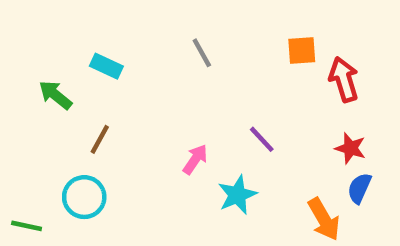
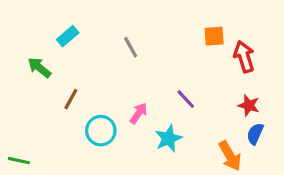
gray line: (202, 53) -> (131, 47), moved
cyan rectangle: (106, 66) -> (68, 36), moved, turned -65
cyan circle: (84, 197) -> (101, 131), moved

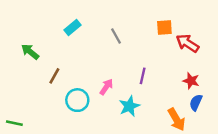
cyan rectangle: (68, 36) -> (72, 28), moved
gray line: (131, 47) -> (116, 36), moved
red arrow: (244, 57) -> (187, 43), turned -40
purple line: (186, 99) -> (143, 76), turned 56

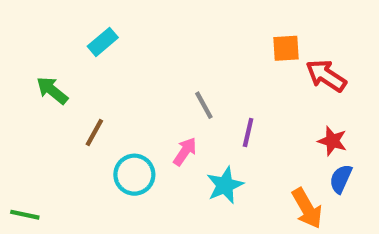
cyan rectangle: (72, 28) -> (103, 42), moved
gray line: (116, 36) -> (204, 105), moved

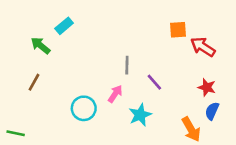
green arrow: (52, 90) -> (41, 45), moved
gray line: (204, 105) -> (127, 65), turned 30
brown line: (94, 133) -> (34, 82), moved
purple line: (248, 133) -> (154, 82), turned -54

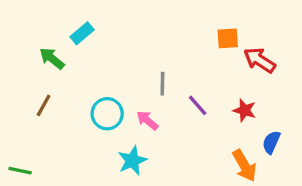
red star: (207, 87) -> (244, 110), moved
pink arrow: (115, 94) -> (147, 120), turned -84
cyan circle: (84, 108) -> (107, 114), moved
cyan star: (140, 115) -> (132, 161), moved

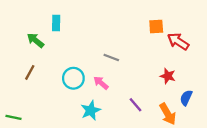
cyan rectangle: (82, 33) -> (56, 23), turned -49
gray line: (162, 84) -> (111, 58), turned -70
purple line: (198, 105) -> (136, 105), moved

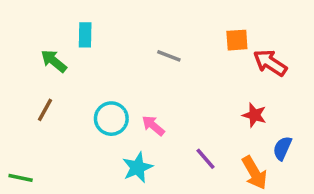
gray line: (111, 58) -> (169, 56), moved

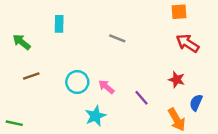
orange square: (237, 40) -> (179, 12), moved
green arrow: (54, 61) -> (22, 42), moved
brown line: (45, 110) -> (31, 76), turned 42
purple line: (206, 159) -> (141, 98), moved

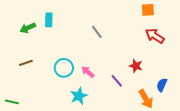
gray line: (117, 38) -> (97, 32), turned 32
green arrow: (22, 42) -> (28, 28), moved, turned -63
red star: (177, 80) -> (136, 66), moved

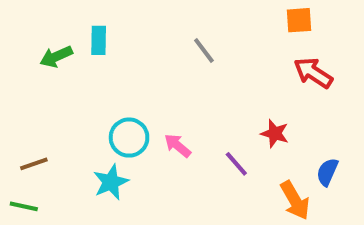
gray line: (97, 32) -> (204, 51), moved
brown line: (26, 63) -> (34, 164), moved
cyan star: (79, 96) -> (111, 182), moved

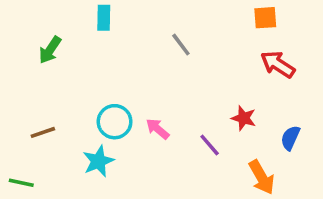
cyan rectangle: (99, 40) -> (104, 18), moved
green arrow: (56, 57) -> (50, 50), turned -32
brown line: (34, 164) -> (43, 132), moved
blue semicircle: (327, 172) -> (290, 138), moved

